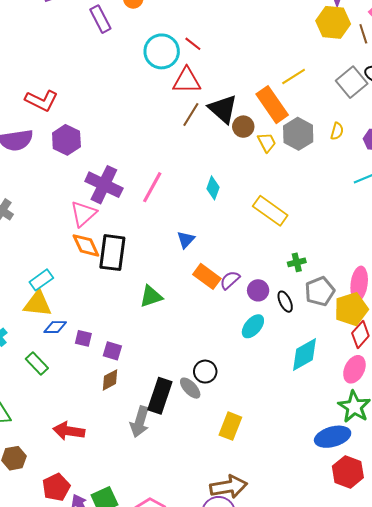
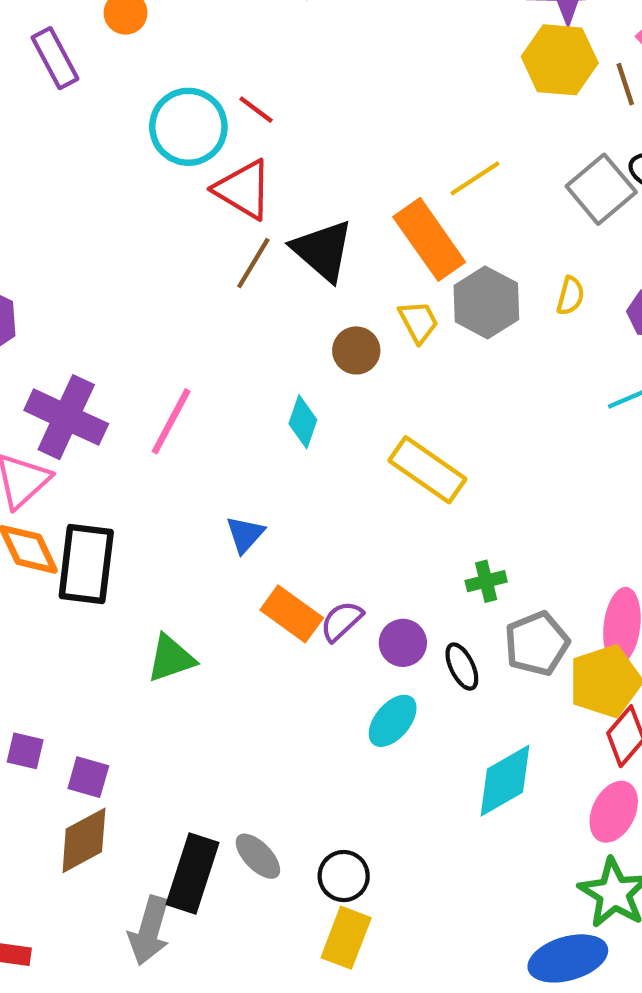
red triangle: (187, 81) -> (243, 190), turned 32
brown circle: (243, 127) -> (356, 350), moved
black circle: (205, 372) -> (344, 876), moved
brown diamond: (110, 380) -> (84, 840), size x1.4

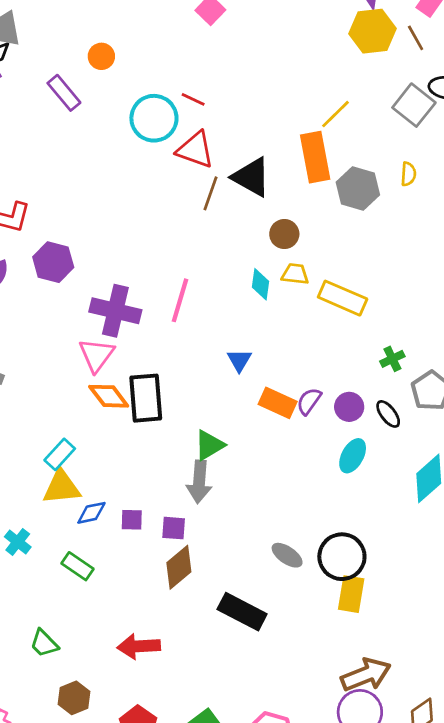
orange rectangle: (429, 239) -> (315, 157), turned 36
yellow trapezoid: (418, 322) -> (295, 274), moved, turned -44
black rectangle: (192, 874) -> (242, 612), moved, turned -69
black circle: (344, 876) -> (342, 557), size x1.5
gray arrow: (149, 931) -> (199, 482), moved

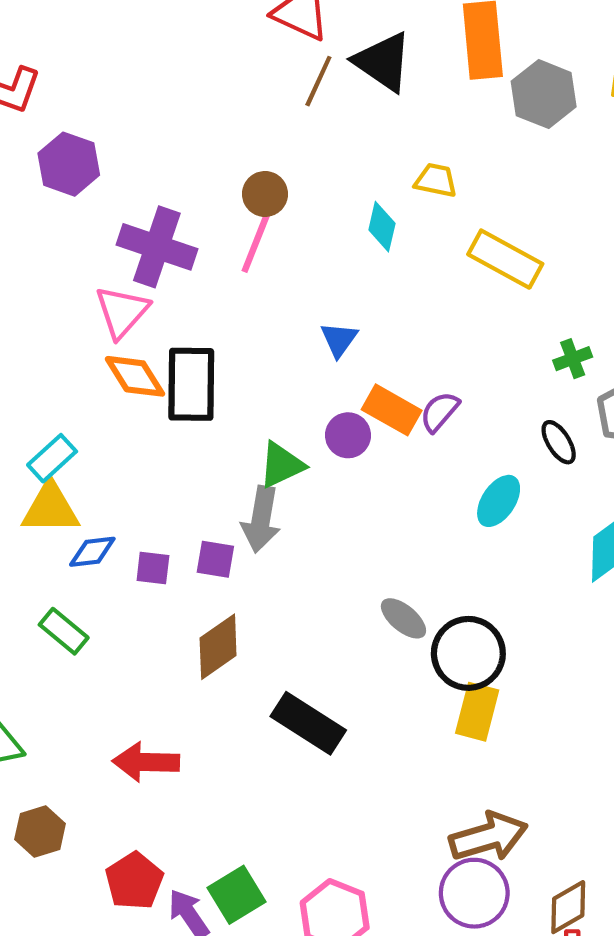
brown circle: (284, 234) -> (265, 194), moved
yellow trapezoid: (295, 274) -> (436, 180), moved
purple circle: (349, 407) -> (348, 435), moved
purple square: (174, 528) -> (215, 559), moved
gray ellipse: (287, 555) -> (403, 618), moved

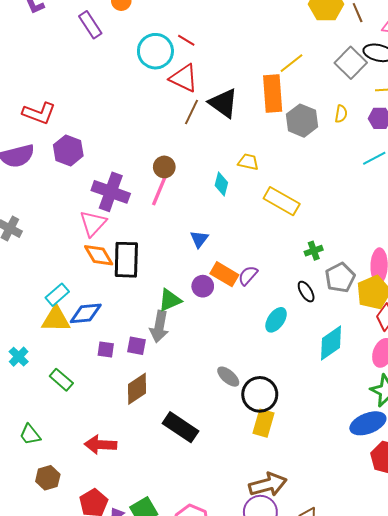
blue diamond: (92, 552) -> (86, 313), moved, size x1.4

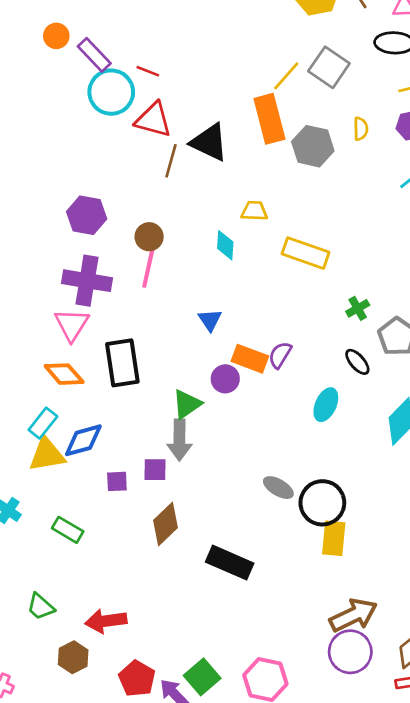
purple rectangle: (90, 25) -> (94, 55), moved
gray square: (351, 63) -> (329, 67), moved
purple hexagon: (68, 150) -> (87, 215), moved
orange diamond: (99, 255) -> (64, 374), moved
red arrow: (100, 445) -> (106, 621), moved

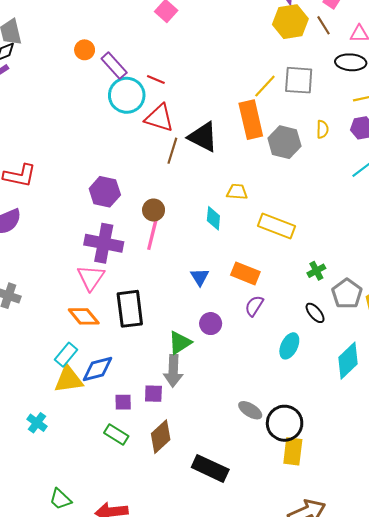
gray square: (329, 67) -> (299, 80), turned -32
orange rectangle: (250, 359) -> (245, 273), moved
green rectangle: (68, 530) -> (116, 435), moved

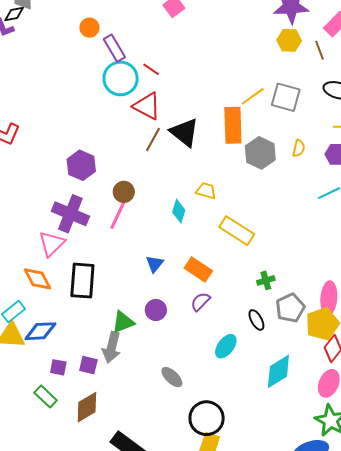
yellow hexagon: (290, 22) -> (289, 40), size x0.7
gray ellipse: (250, 410) -> (172, 377), moved

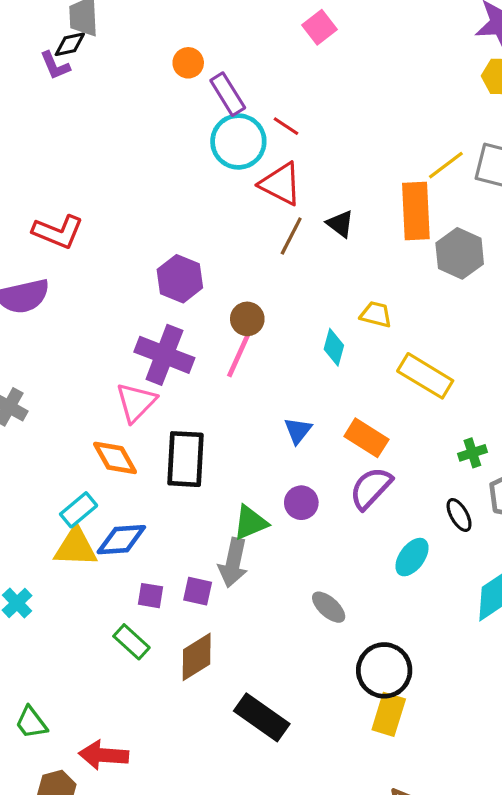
black triangle: (184, 132) -> (340, 224), size x0.6
purple semicircle: (200, 302) -> (371, 488), size x1.4

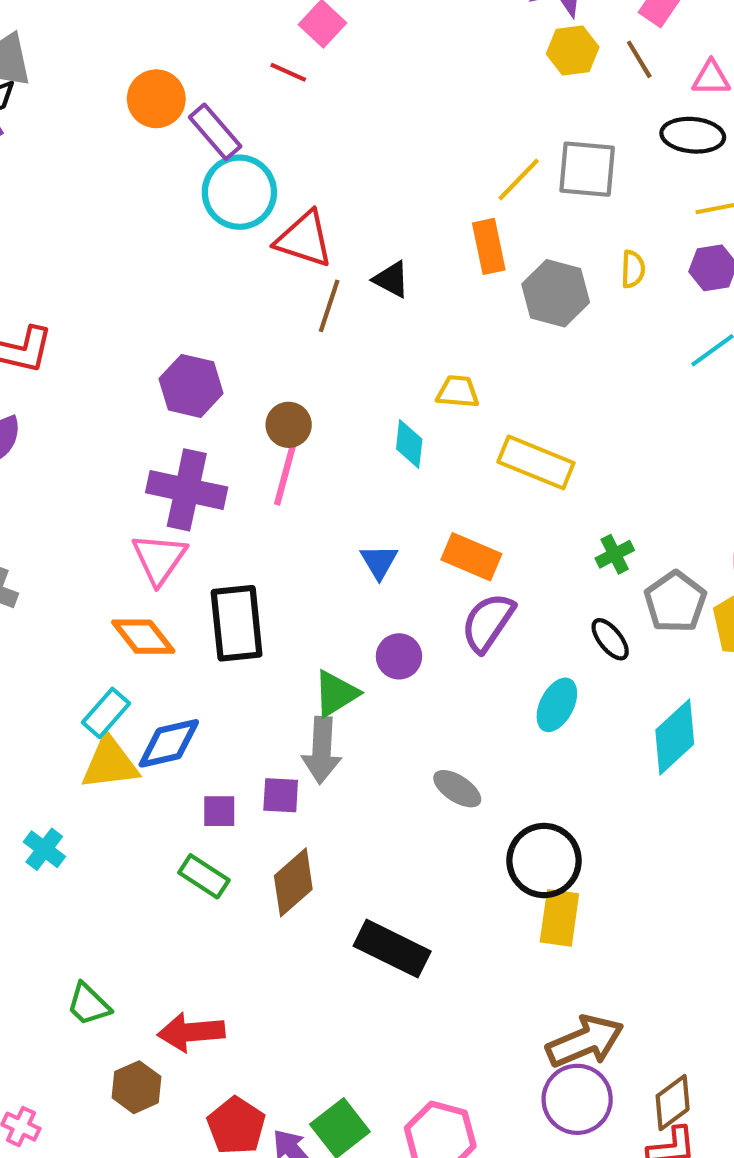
orange circle: (188, 63) -> (156, 99), size x1.4
red line: (286, 126) -> (288, 72), moved
orange rectangle: (416, 211) -> (489, 246), size x0.7

